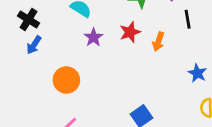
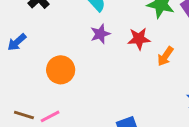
blue arrow: (34, 45) -> (17, 42), moved

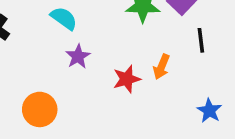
red star: (139, 39) -> (127, 79), moved

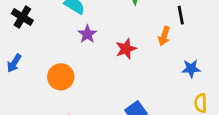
orange arrow: (161, 67) -> (164, 36), moved
blue star: (209, 111) -> (191, 69), turned -30

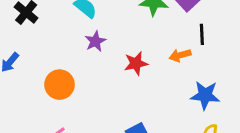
orange arrow: (164, 36) -> (180, 55), turned 48
blue star: (191, 69) -> (205, 95), size x1.4

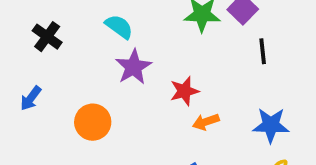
purple star: (95, 41) -> (133, 67), size x1.4
orange arrow: (180, 55) -> (206, 122), moved

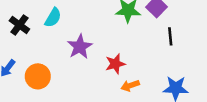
cyan semicircle: (119, 27) -> (53, 18), moved, turned 84
orange circle: (93, 122) -> (38, 76), moved

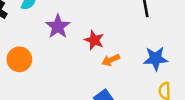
red star: (115, 64) -> (94, 40), turned -30

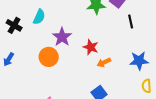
orange circle: (19, 59) -> (49, 57), moved

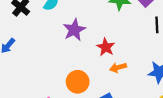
orange circle: (49, 57) -> (78, 82), moved

